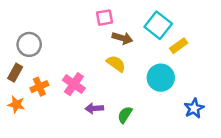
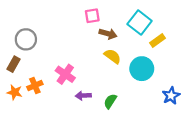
yellow semicircle: (116, 64) -> (113, 56), moved
orange cross: (39, 87) -> (35, 86), moved

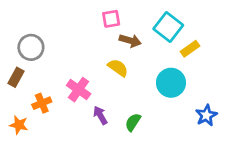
yellow semicircle: (113, 56) -> (118, 68), moved
orange star: (15, 92) -> (19, 125), moved
purple arrow: (83, 96) -> (100, 115), turned 63

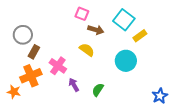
pink square: (111, 19) -> (82, 14), turned 32
brown rectangle: (16, 77) -> (34, 52), moved
orange cross: (42, 103) -> (31, 76), size x1.5
blue star: (206, 115) -> (160, 96), moved

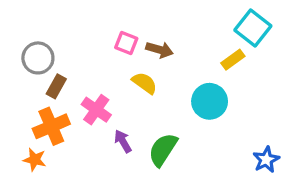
pink square: (82, 14) -> (126, 43), moved
cyan square: (124, 20) -> (253, 28), moved
green semicircle: (98, 90) -> (163, 150), size x1.5
orange star: (14, 92) -> (35, 160), moved

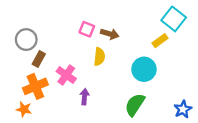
yellow semicircle: (145, 83) -> (99, 57), turned 60
purple arrow: (123, 141) -> (85, 97), turned 35
green semicircle: (163, 150) -> (135, 105), moved

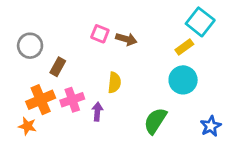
yellow semicircle: (99, 57) -> (114, 83), moved
brown rectangle: (39, 59) -> (58, 67), moved
cyan circle: (144, 69) -> (183, 80), moved
pink cross: (66, 75) -> (72, 100), moved, turned 36

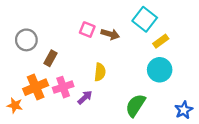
cyan square: (200, 22) -> (145, 19), moved
purple arrow: (97, 112) -> (85, 97), turned 42
orange star: (27, 126) -> (15, 105), moved

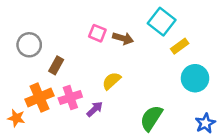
cyan circle: (160, 70) -> (195, 78), moved
yellow semicircle: (100, 72) -> (111, 81), turned -138

